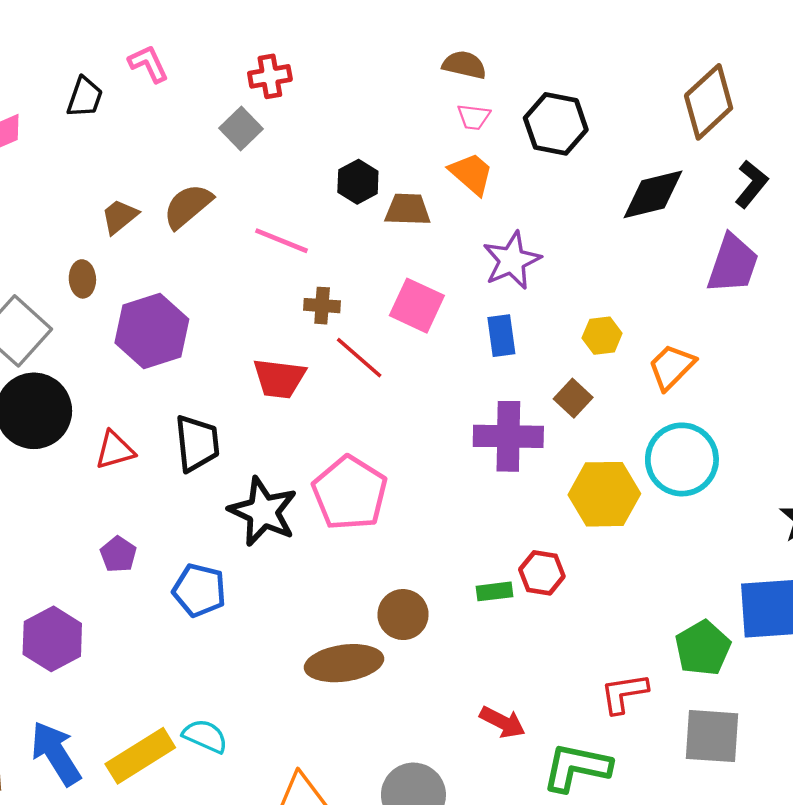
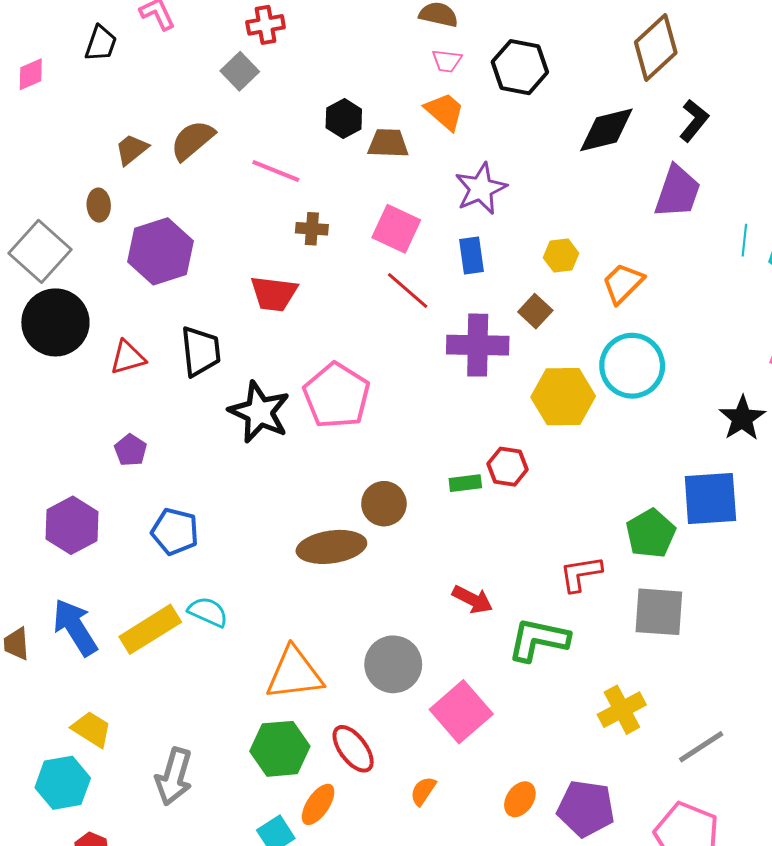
red line: (359, 358) -> (408, 291), moved
blue pentagon: (199, 590) -> (175, 531), moved

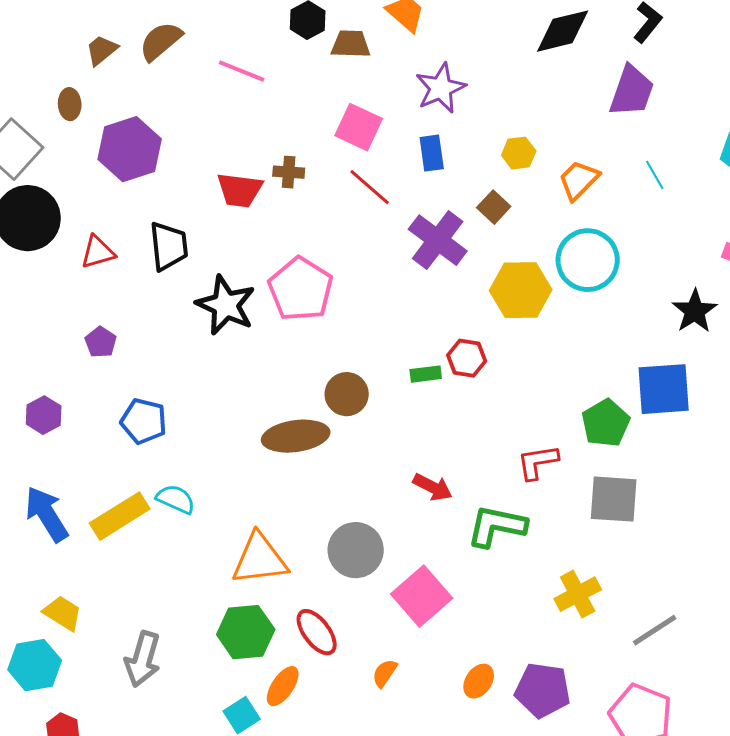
brown cross: (312, 229) -> (289, 172), moved
cyan line: (744, 240) -> (655, 175), moved, turned -36
purple cross: (478, 345) -> (438, 240), turned 36
purple hexagon: (72, 525) -> (44, 415), size x0.7

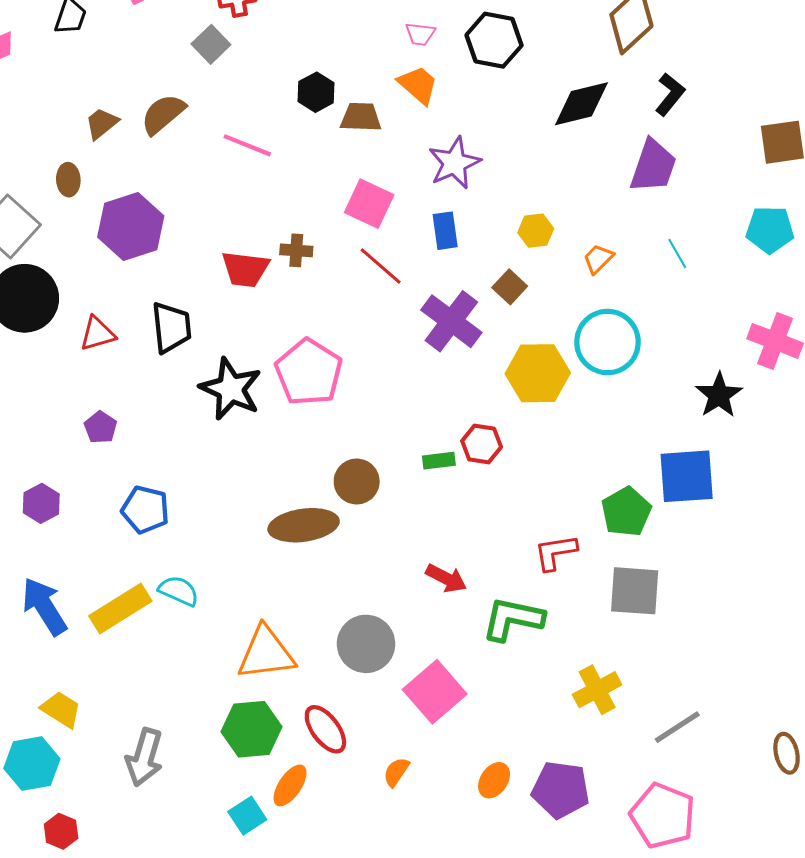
orange trapezoid: (579, 180) -> (598, 259), size x0.7

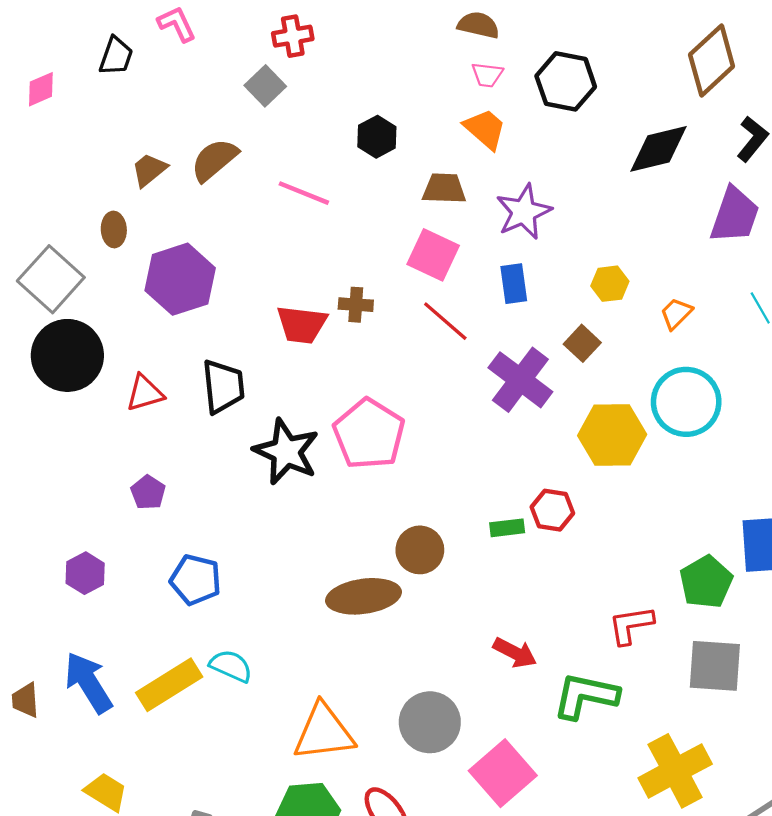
brown trapezoid: (361, 117) -> (444, 189), moved
yellow cross: (597, 690) -> (675, 771), size x1.4

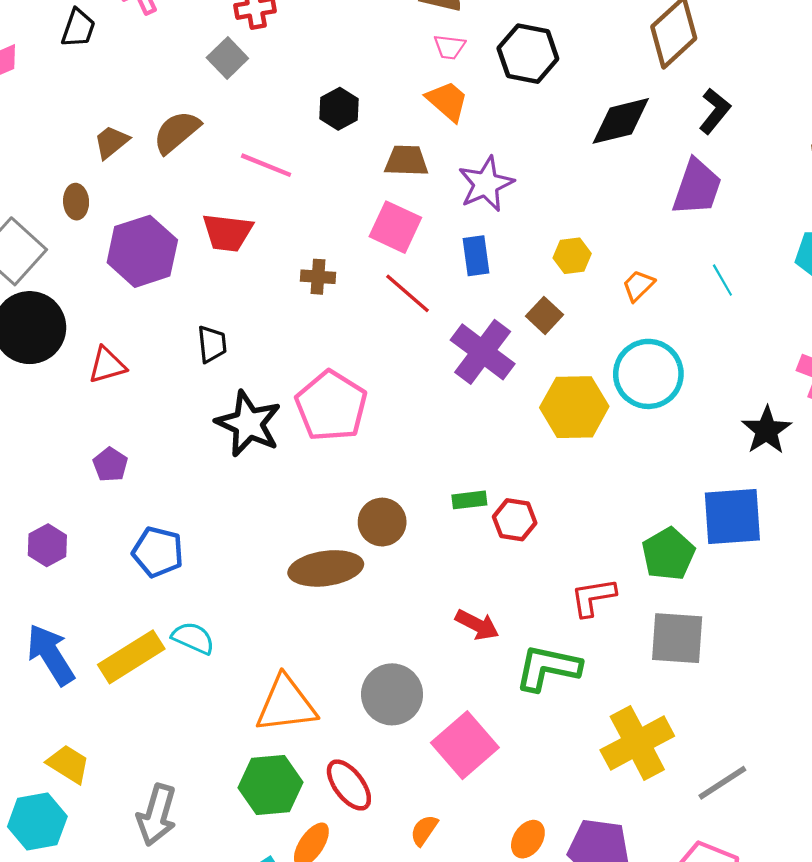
red trapezoid: (302, 325) -> (227, 233), moved
black trapezoid: (223, 386) -> (212, 344), moved, size x0.7
red hexagon: (552, 510) -> (515, 520), moved

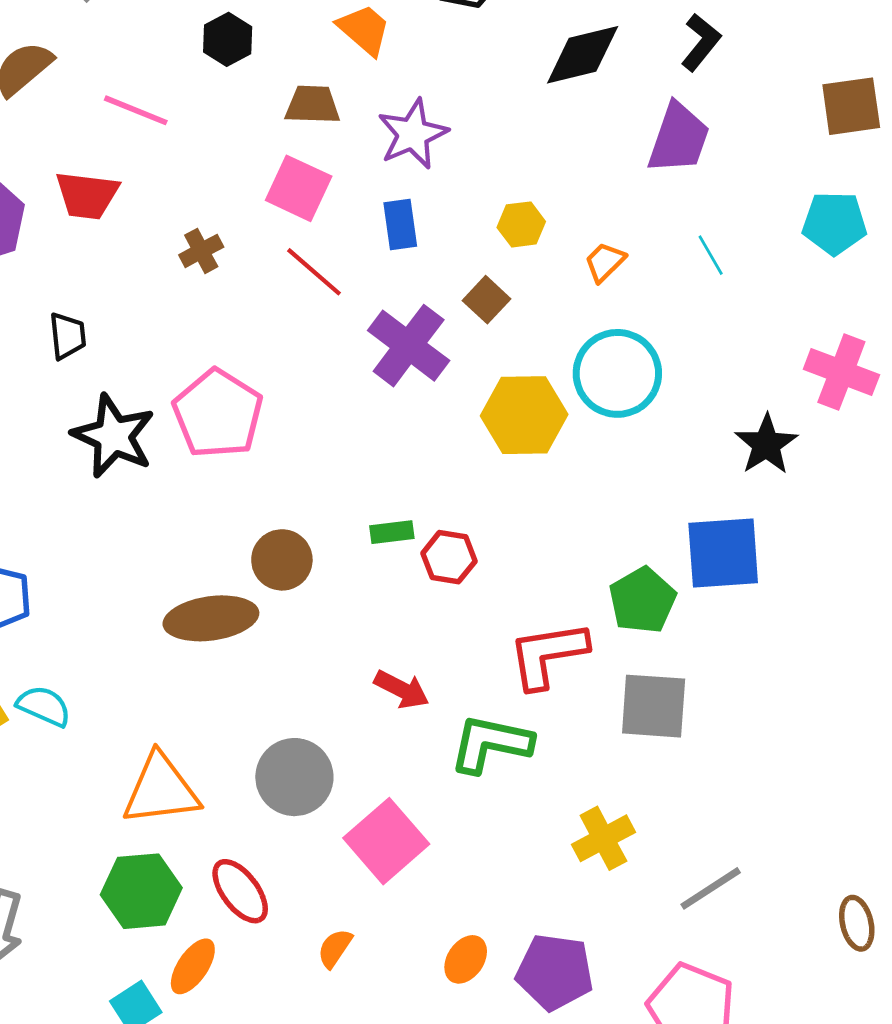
brown cross: (318, 277) -> (201, 251), turned -32
red L-shape: (593, 597) -> (548, 655), size x1.4
yellow cross: (637, 743) -> (603, 838), size x0.7

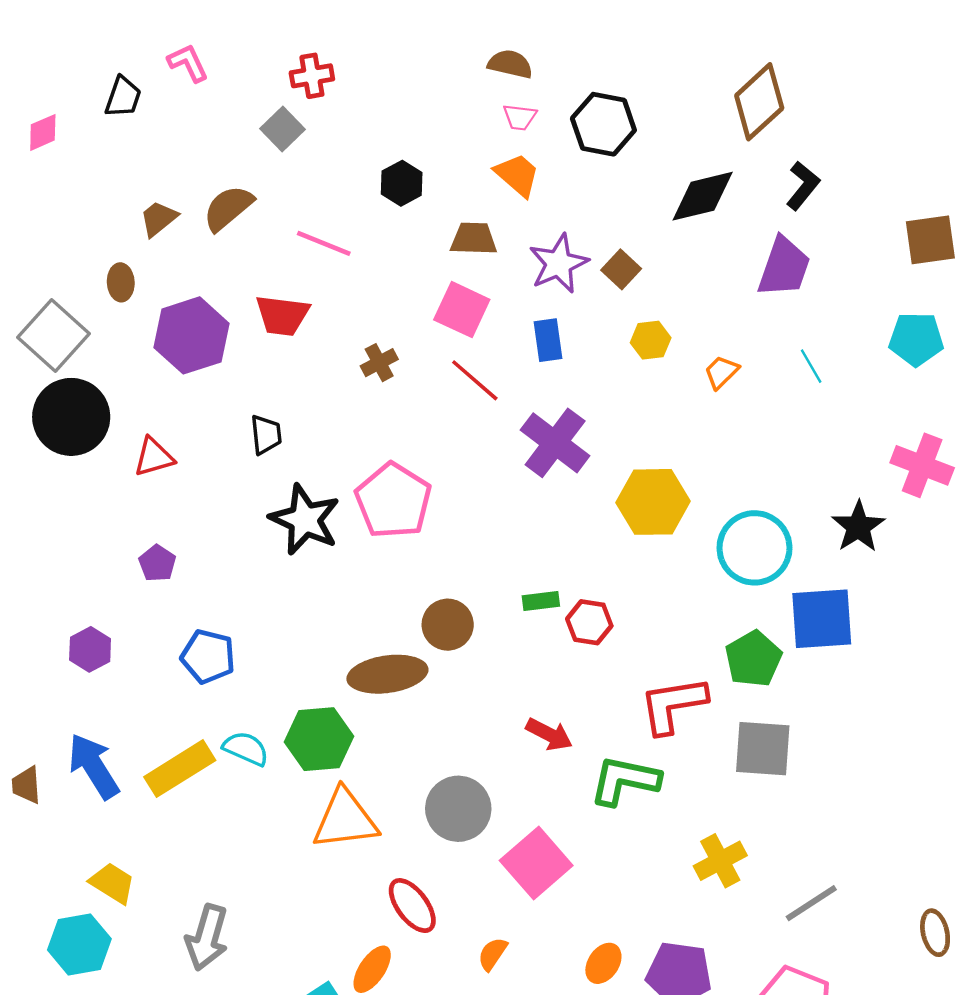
brown square: (487, 300) -> (621, 269), moved
cyan circle: (617, 373) -> (755, 548), moved
green hexagon: (141, 891) -> (319, 739), moved

